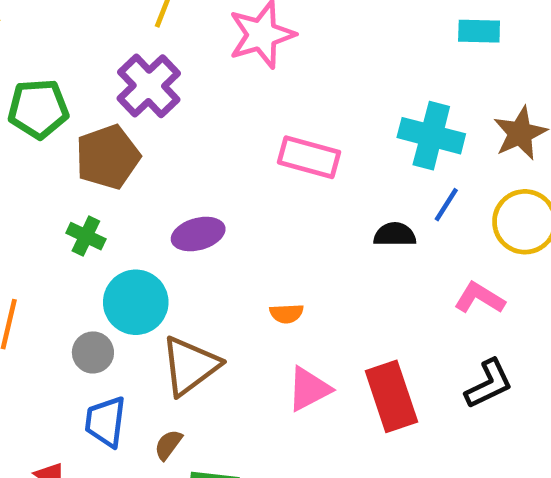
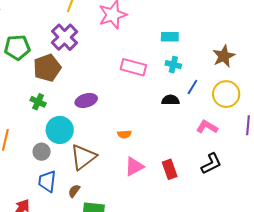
cyan rectangle: (479, 31) -> (170, 37), moved
cyan cross: (431, 136) -> (173, 65), moved, size x0.6
red rectangle: (391, 396) -> (170, 169), size x0.7

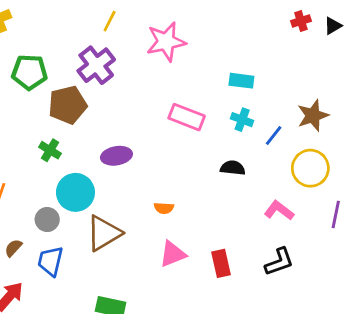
blue line: (192, 87) -> (274, 135), moved
brown semicircle: (74, 191) -> (13, 248), moved

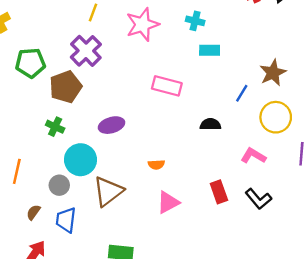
cyan cross: (242, 120) -> (195, 21), moved
black L-shape: (279, 262) -> (258, 199), turned 76
red rectangle: (221, 263) -> (219, 192), moved

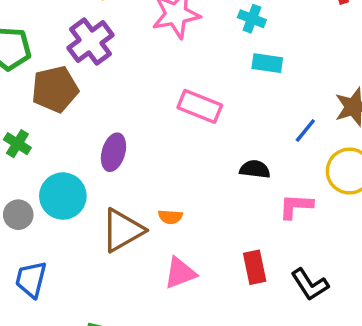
purple ellipse: (112, 125) -> (113, 152), turned -65
green cross: (55, 127) -> (17, 144), moved
pink L-shape: (253, 156) -> (296, 206), moved, turned -35
gray circle: (59, 185) -> (18, 215), moved
brown triangle: (108, 191) -> (122, 230), moved

